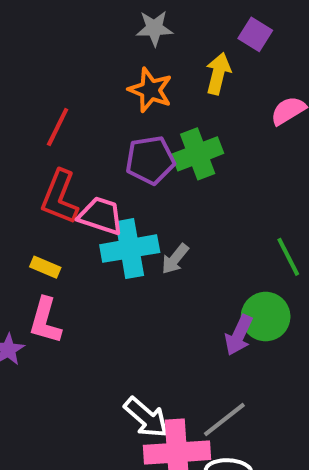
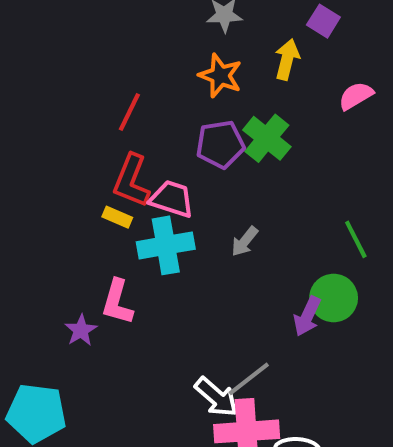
green cross: (198, 154) -> (267, 138), turned -30
cyan cross: (130, 249) -> (166, 245), moved
yellow rectangle: (45, 267) -> (117, 217), moved
gray line: (224, 420) -> (249, 379), moved

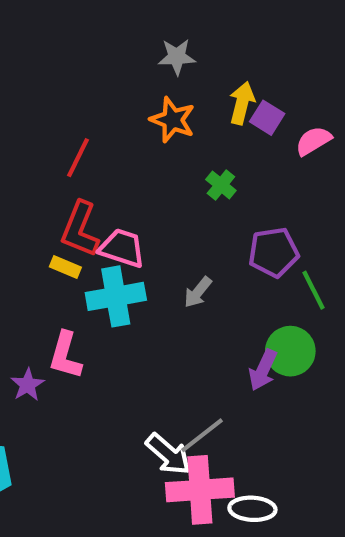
purple square: (323, 21) -> (267, 118), moved
green cross: (267, 138) -> (221, 185), size x0.6
purple pentagon: (220, 144) -> (273, 252), moved

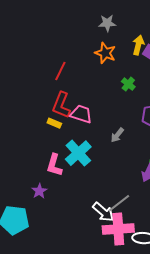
cyan cross: (116, 296) -> (78, 153), moved, turned -32
purple star: (27, 385) -> (39, 191), moved

